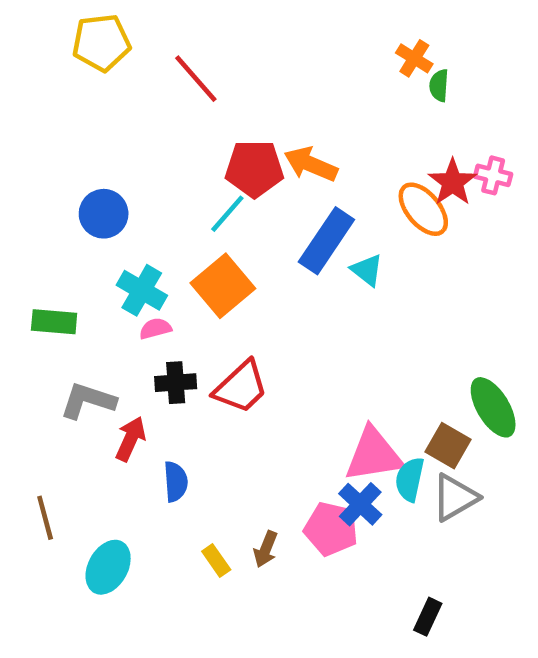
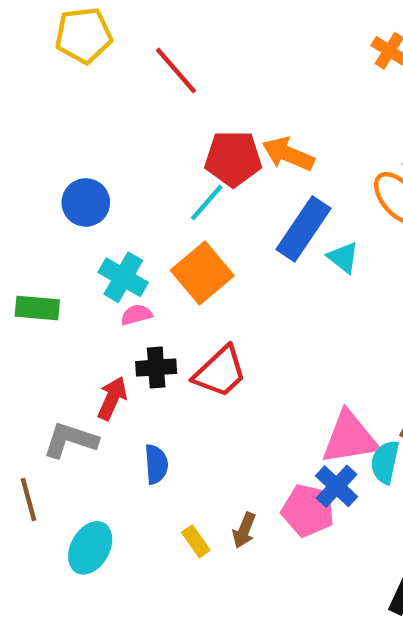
gray L-shape: (88, 401) -> (70, 440), moved
red arrow: (131, 439) -> (112, 398), moved

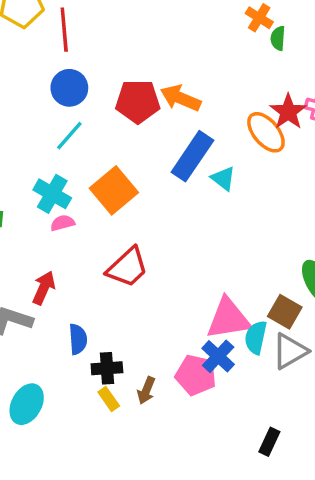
red line: (176, 70) -> (64, 30), moved, turned 36
blue circle: (86, 202) -> (69, 88), moved
cyan line: (207, 202) -> (69, 136), moved
black cross: (156, 367) -> (107, 368), moved

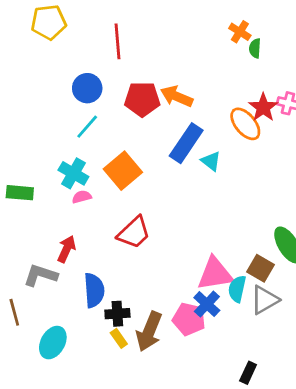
red line: (64, 30) -> (117, 41), moved
blue semicircle: (78, 339) -> (94, 290), size x1.4
brown arrow: (146, 390) -> (149, 332), size x1.8

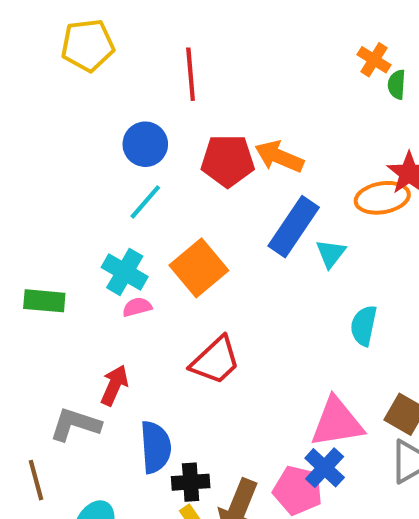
orange ellipse: (245, 124) -> (382, 198), turned -60
cyan triangle: (211, 161) -> (331, 253), turned 30
cyan semicircle: (237, 289) -> (364, 326), moved

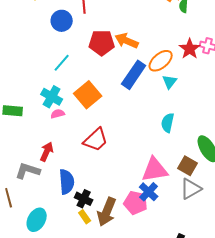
blue circle: (145, 144) -> (62, 21), moved
orange ellipse: (382, 198) -> (161, 61), moved, turned -30
cyan triangle: (331, 253) -> (170, 82), moved
black cross: (191, 482) -> (84, 199), turned 30

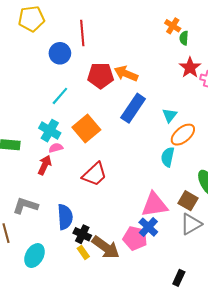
red star: (190, 49) -> (190, 68), moved
orange ellipse: (161, 61) -> (183, 135), moved
red arrow: (47, 152) -> (45, 165), moved
brown arrow: (107, 212) -> (106, 247), turned -76

